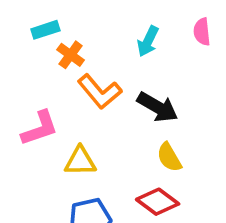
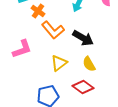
yellow triangle: (80, 161) -> (59, 63), moved, turned -36

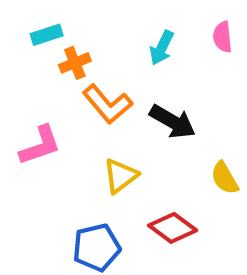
orange cross: (38, 11) -> (75, 63), turned 32
yellow semicircle: (89, 64) -> (225, 178), moved

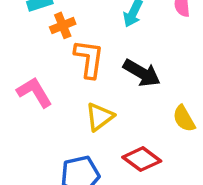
orange L-shape: (107, 104) -> (89, 59), turned -132
pink L-shape: (40, 145) -> (35, 92), turned -102

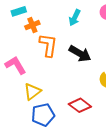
yellow triangle: (100, 117) -> (32, 92), moved

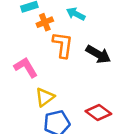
cyan arrow: (75, 18) -> (76, 14), moved, turned 91

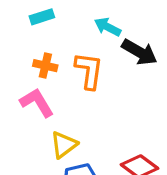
orange cross: (45, 22) -> (45, 66), moved, turned 35
black arrow: (98, 54) -> (140, 52), moved

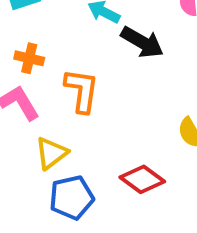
orange L-shape: (89, 71) -> (82, 91), moved

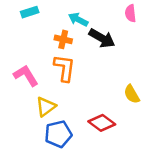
orange cross: (29, 58) -> (63, 39), moved

